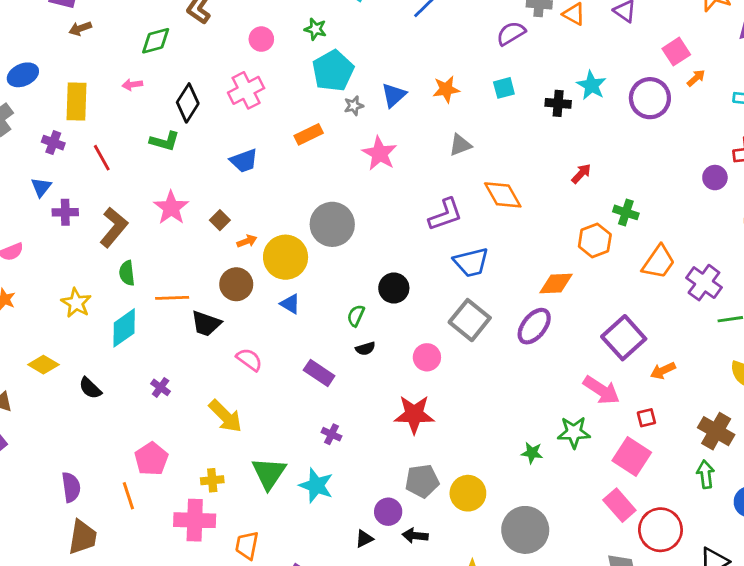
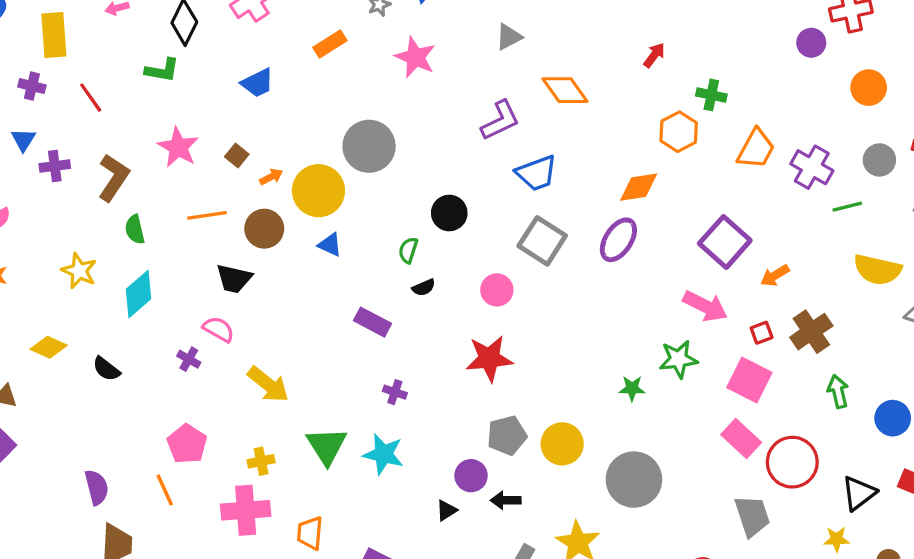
orange line: (172, 298) -> (207, 215), moved
pink semicircle: (249, 360) -> (219, 329), moved
brown cross: (716, 431) -> (811, 332), moved, turned 32

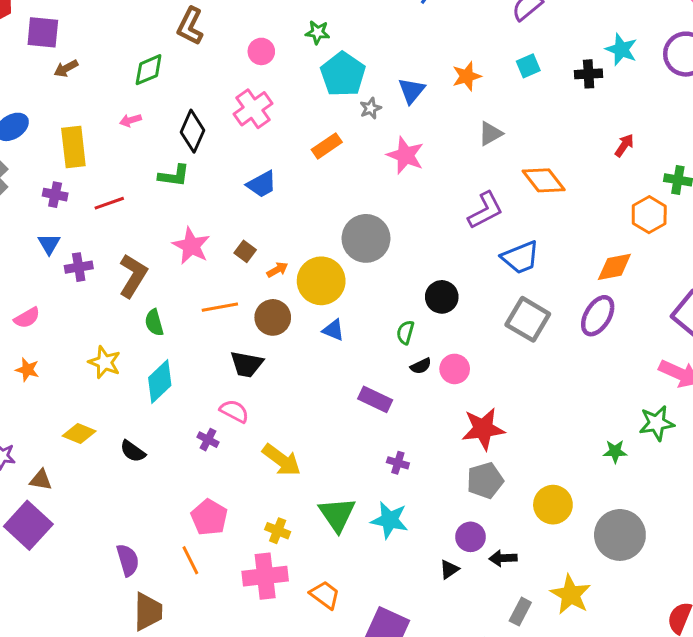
red line: (91, 98) -> (109, 203), turned -72
pink circle: (497, 290) -> (455, 369), moved
gray pentagon: (507, 435) -> (485, 481), moved
yellow cross: (261, 461) -> (278, 531), turned 35
orange trapezoid: (310, 533) -> (325, 595), turned 124

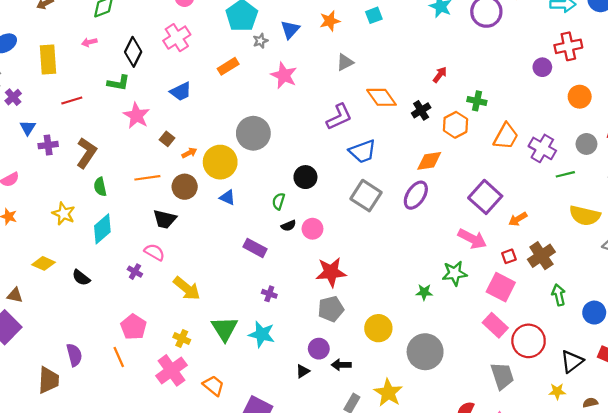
black cross: (589, 74) -> (421, 110), moved, turned -30
purple cross: (55, 195) -> (13, 97), moved, turned 35
pink star: (191, 246) -> (136, 116), moved
pink cross: (265, 576) -> (172, 370), turned -32
brown trapezoid: (148, 612) -> (49, 380), moved

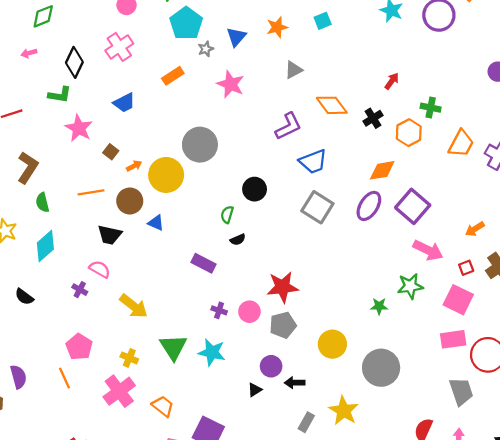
blue triangle: (227, 197) -> (156, 223), moved
purple square: (485, 197) -> (413, 206), moved
pink circle: (312, 229) -> (249, 312), moved
pink rectangle: (495, 325) -> (453, 339), turned -50

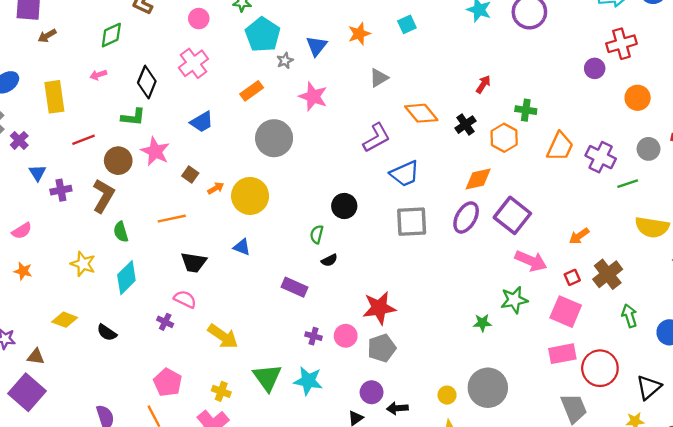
gray circle: (200, 145) -> (274, 138), moved
brown circle: (130, 201) -> (118, 161), moved
gray square: (317, 207) -> (412, 222), turned -32
yellow circle: (332, 344) -> (447, 395), moved, size x0.6

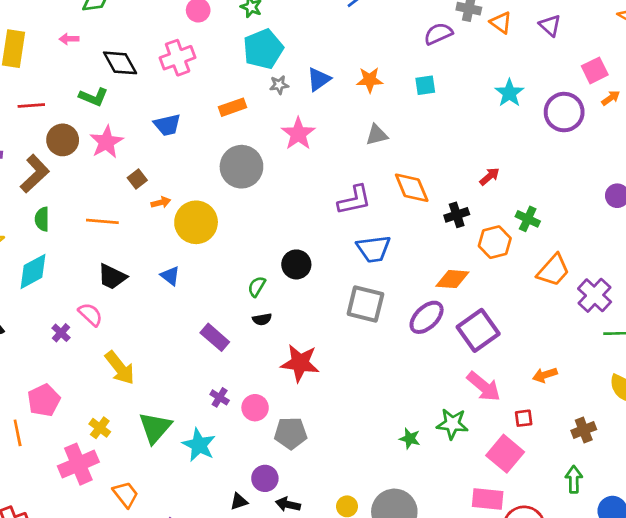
black diamond: (147, 82) -> (120, 63), turned -68
brown cross: (608, 274) -> (584, 430), moved, size x0.7
red star: (379, 308) -> (300, 363), moved

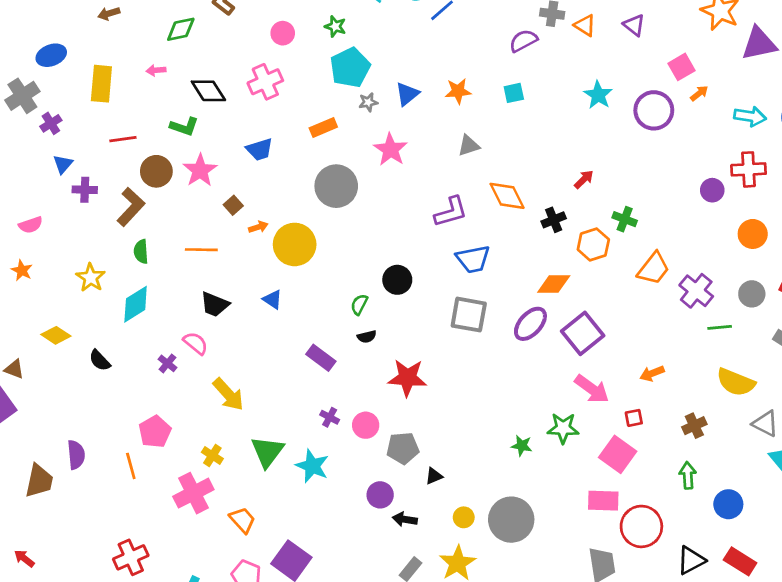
black triangle: (239, 501) -> (434, 476), moved

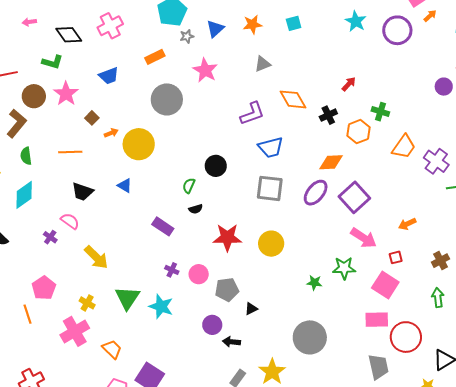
yellow circle: (464, 517) -> (271, 244), moved, size x1.6

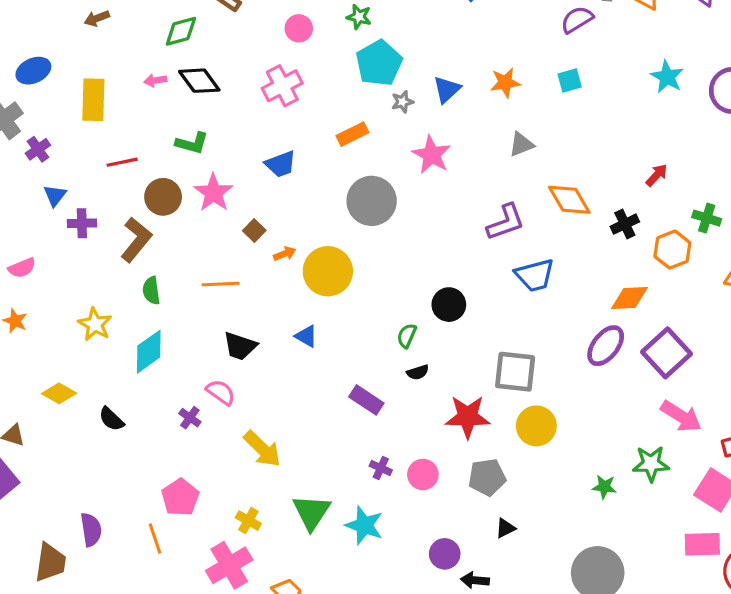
black diamond: (69, 35) -> (199, 81), moved
gray square: (270, 188) -> (515, 372), moved
gray pentagon: (227, 290) -> (487, 477), moved

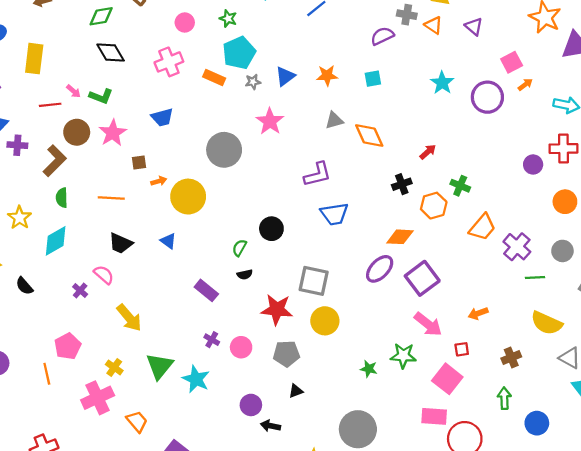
pink arrow: (155, 80) -> (74, 91), moved, turned -136
orange rectangle: (352, 134) -> (214, 77), moved, turned 45
orange diamond: (569, 200) -> (369, 136), moved
brown square: (254, 230) -> (139, 162), turned 32

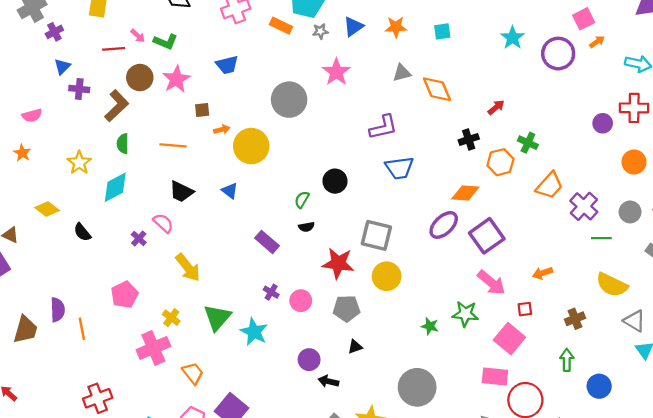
orange line: (47, 374) -> (82, 329), moved

